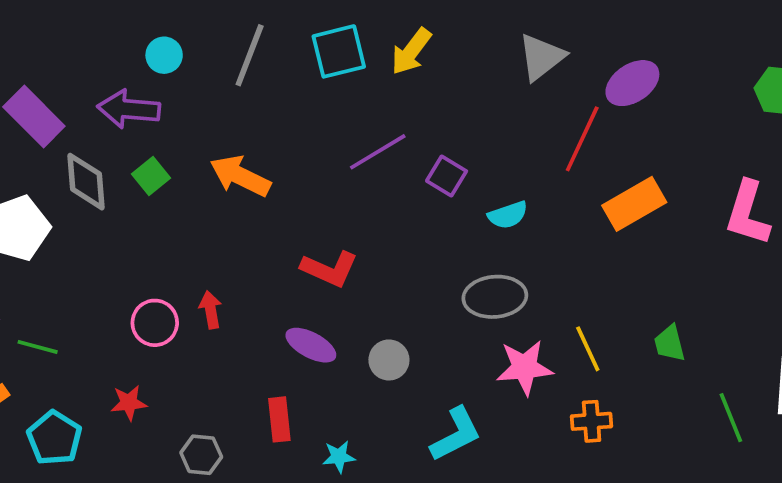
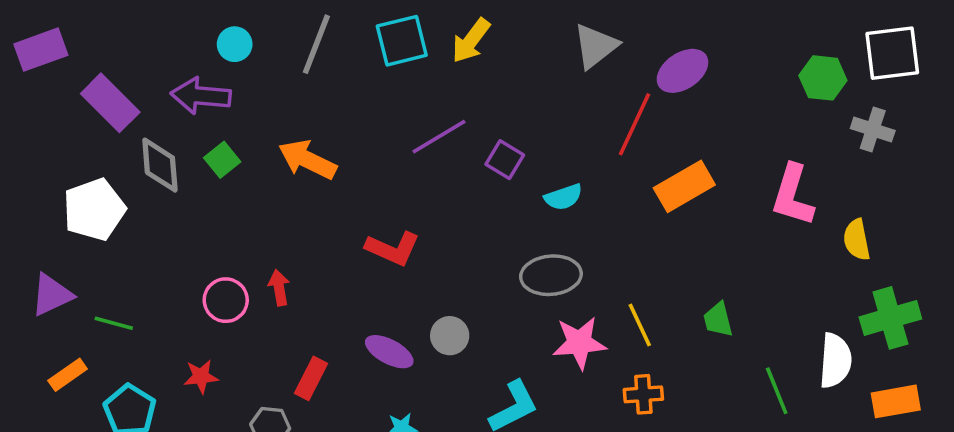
purple ellipse: (311, 345) -> (389, 352), moved
red rectangle: (279, 419) -> (311, 378), moved, turned 33

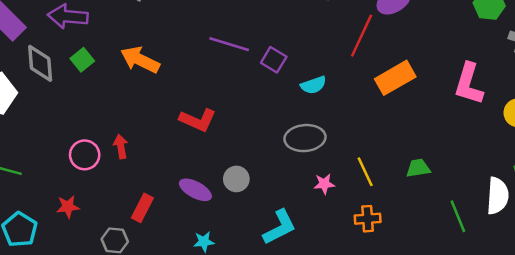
purple line: (439, 137) -> (229, 44), turned 48
green trapezoid: (718, 320) -> (418, 168), turned 95
pink star: (579, 343) -> (324, 184), size x0.6

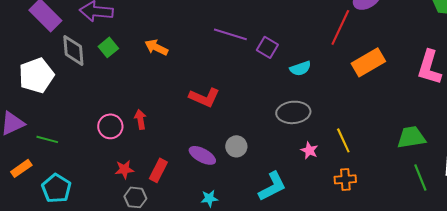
orange arrow: (140, 60) -> (156, 47), size x0.7
green trapezoid: (418, 168) -> (411, 137), moved, size x1.4
pink star: (324, 184) -> (309, 150), turned 30
red star: (68, 207) -> (124, 169), moved

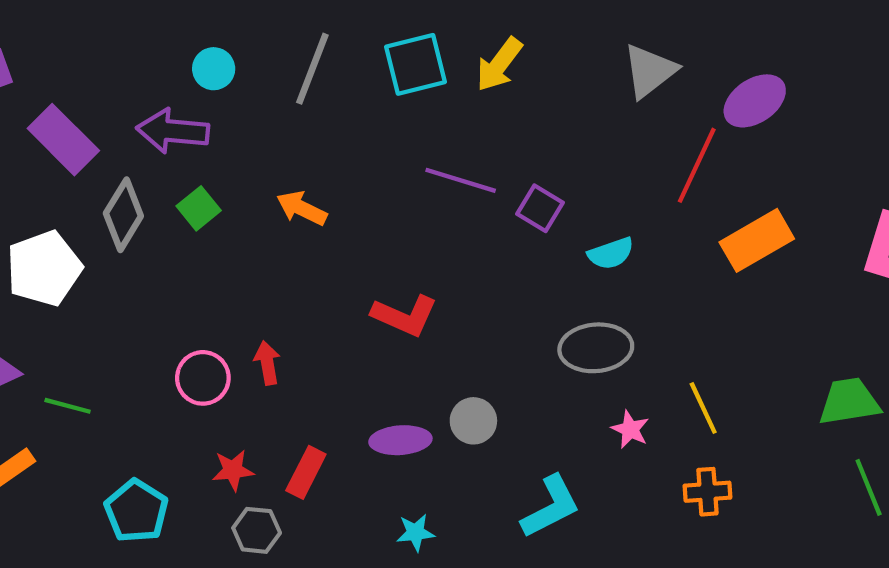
gray diamond: (73, 50) -> (123, 215), turned 36
purple ellipse: (202, 155) -> (400, 440), turned -32
cyan pentagon: (56, 188) -> (136, 511), moved

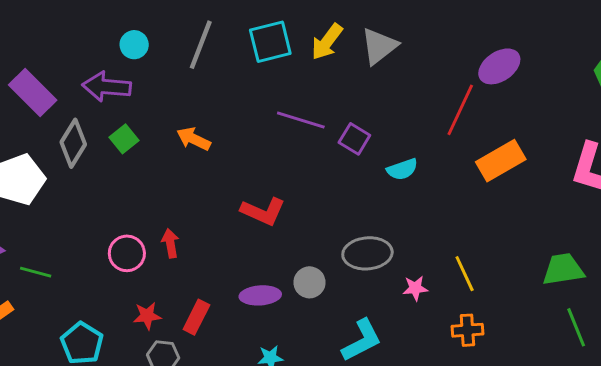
gray triangle: (649, 71) -> (379, 46), moved
gray ellipse: (596, 348) -> (367, 253), moved
pink star: (630, 429) -> (415, 288), turned -30

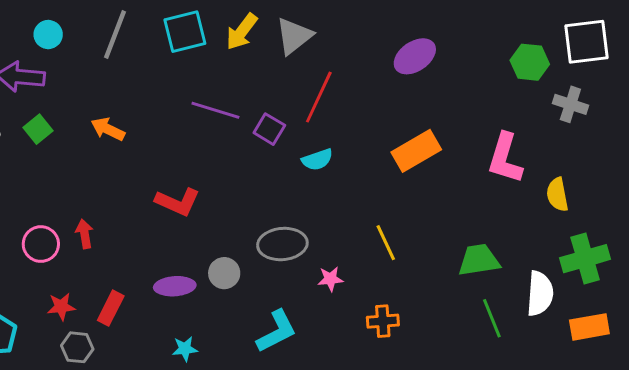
red line: (460, 110) -> (319, 97), moved
yellow line: (465, 274) -> (386, 243), moved

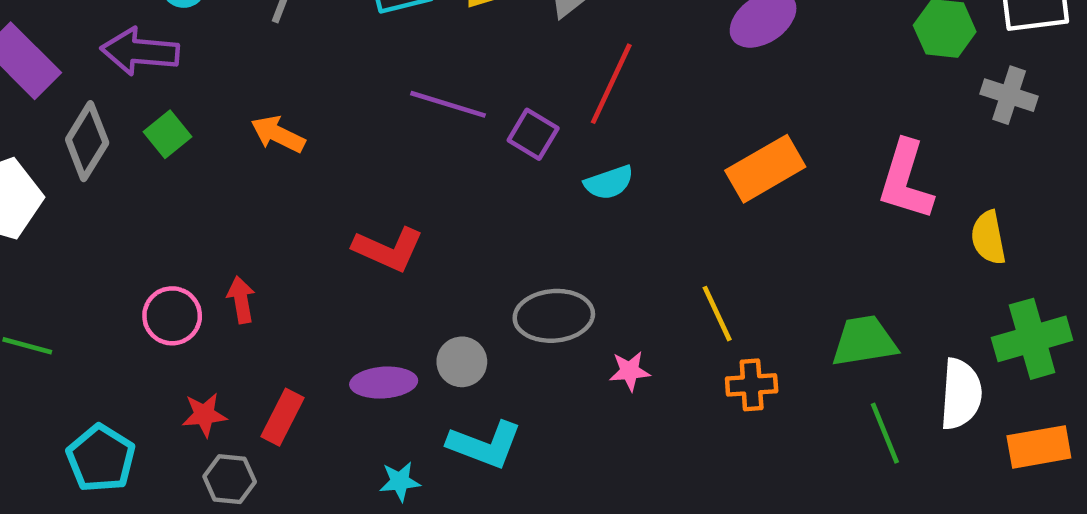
orange cross: (383, 321) -> (752, 385), moved
cyan L-shape: (277, 331) -> (485, 445), moved, turned 48

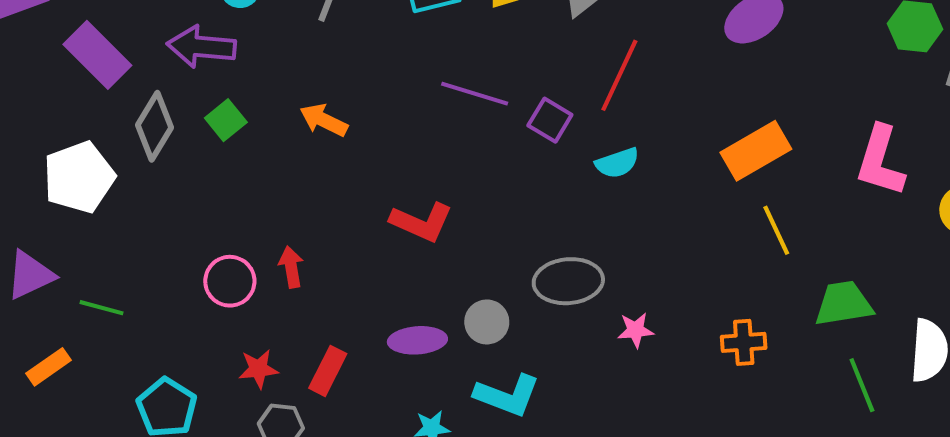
yellow line: (717, 314) -> (776, 230), moved

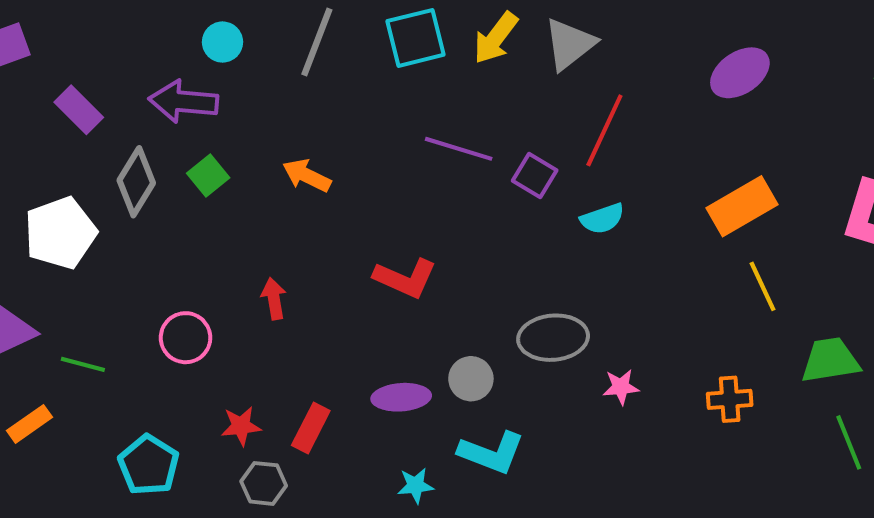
purple rectangle: (97, 55) -> (79, 110), size x0.7
red arrow: (291, 267) -> (274, 299), moved
pink circle: (230, 281) -> (186, 338), moved

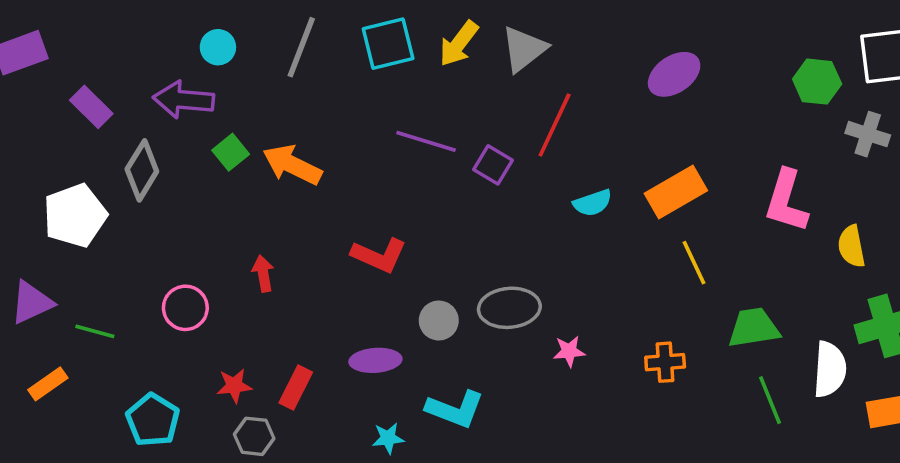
green square: (208, 175) -> (231, 152), moved
orange arrow: (307, 175) -> (292, 165), size x1.4
cyan semicircle: (602, 219) -> (593, 203), moved
gray circle: (471, 379) -> (439, 321), moved

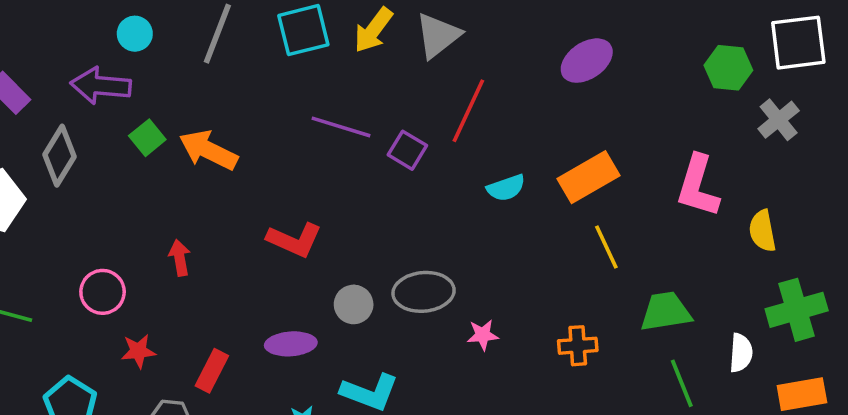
gray cross: (868, 134) -> (779, 120), turned 33
white semicircle: (830, 369) -> (741, 353), size x0.7
red star: (234, 386) -> (138, 351), moved

